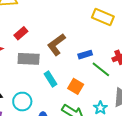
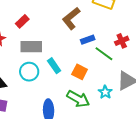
brown L-shape: (56, 44) -> (71, 18), moved
cyan circle: (22, 102) -> (29, 72), moved

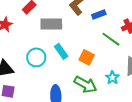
blue rectangle: (88, 40) -> (99, 15), moved
gray rectangle: (31, 47) -> (51, 24), moved

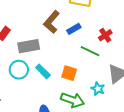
cyan circle: (36, 57) -> (19, 70), moved

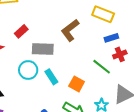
blue rectangle: (74, 29) -> (111, 38), moved

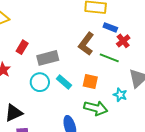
brown L-shape: (70, 30) -> (86, 44), moved
blue rectangle: (111, 38) -> (110, 27), turned 56

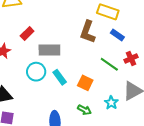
red cross: (123, 41) -> (131, 59), moved
brown L-shape: (86, 44) -> (88, 32), moved, turned -30
green arrow: (96, 108) -> (84, 110), size x0.6

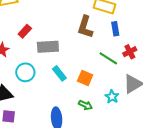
blue rectangle: (117, 35) -> (115, 29), turned 48
cyan circle: (36, 72) -> (25, 72), moved

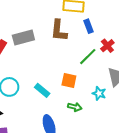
gray rectangle: (48, 47) -> (23, 37), moved
green line: (108, 58) -> (88, 57), turned -66
cyan rectangle: (59, 73) -> (42, 90), moved

